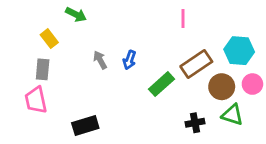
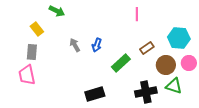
brown rectangle: (196, 64) -> (147, 48), size x0.6
black cross: (195, 123) -> (146, 92), size x1.5
black rectangle: (85, 125) -> (95, 94), moved

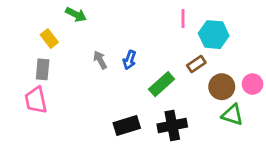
cyan hexagon: (179, 38) -> (214, 35), moved
black cross: (146, 92) -> (172, 125), moved

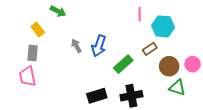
blue arrow: (129, 60) -> (99, 46), size x1.5

